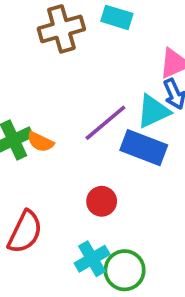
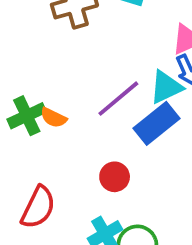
blue rectangle: (144, 148) -> (157, 123), turned -60

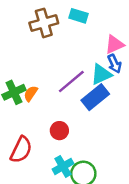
orange semicircle: (53, 118) -> (31, 94), turned 98
red circle: (115, 177) -> (59, 131), moved

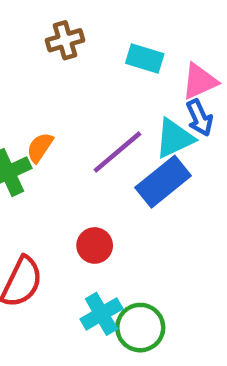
cyan rectangle: (79, 16) -> (145, 59), moved
brown cross: (44, 23) -> (65, 40), size x0.7
orange semicircle: (31, 94) -> (40, 147), moved

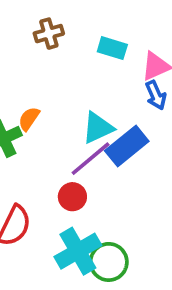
cyan triangle: (174, 138) -> (98, 128), moved
purple line: (117, 152) -> (91, 159), moved
cyan cross: (101, 314) -> (78, 251), size x1.4

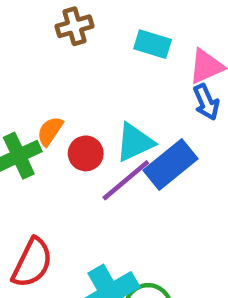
red circle: (72, 197) -> (86, 153), moved

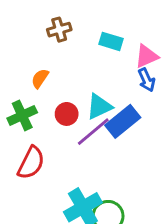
orange semicircle: (50, 131) -> (40, 78), moved
red semicircle: (32, 263) -> (31, 163), moved

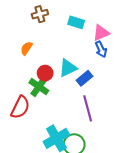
green cross: (22, 115) -> (39, 87), moved, turned -30
blue rectangle: (123, 121) -> (84, 78), size x0.7
purple line: (93, 132) -> (88, 108), moved, turned -65

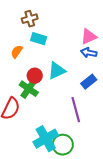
cyan rectangle: (76, 22) -> (39, 39), moved
blue arrow: (101, 49) -> (89, 53), turned 126
blue rectangle: (84, 78) -> (89, 82), moved

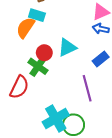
cyan rectangle: (39, 39) -> (37, 15), moved
orange semicircle: (17, 52) -> (25, 28), size x1.5

